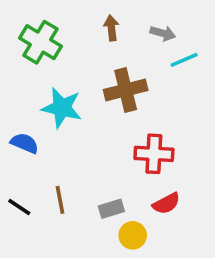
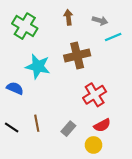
red cross: (154, 154) -> (95, 95), turned -35
gray rectangle: (111, 209) -> (68, 129), turned -32
yellow circle: (133, 235) -> (93, 145), moved

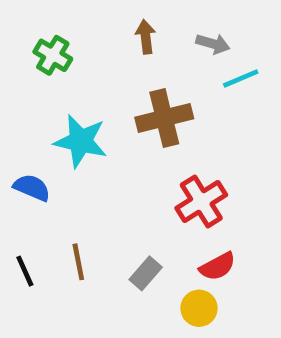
green cross: (25, 26) -> (53, 55), size x0.7
black line: (12, 128) -> (25, 271), turned 32

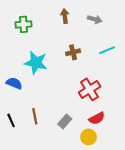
green cross: (53, 55) -> (23, 24), turned -35
cyan line: (241, 79) -> (107, 50), moved
brown cross: (164, 118) -> (73, 52), size x0.6

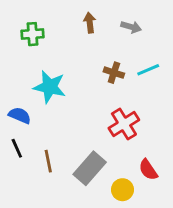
brown cross: (73, 52) -> (114, 73), moved, turned 32
red semicircle: (97, 118) -> (148, 170), moved, turned 84
black line: (11, 120) -> (17, 148), moved
gray rectangle: (65, 121) -> (90, 168), size x1.6

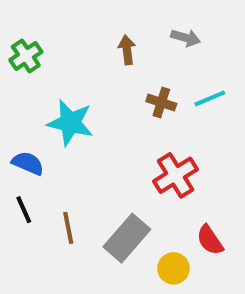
brown arrow: (90, 23) -> (127, 50), moved
green cross: (33, 34) -> (26, 56), moved, turned -30

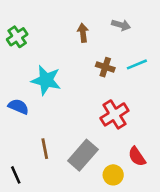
black line: (24, 210) -> (16, 175), moved

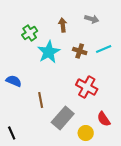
green cross: (17, 37) -> (30, 33), moved
cyan star: (46, 80) -> (49, 52), moved, turned 30
red cross: (114, 114) -> (87, 87), turned -30
brown line: (45, 149) -> (41, 100), moved

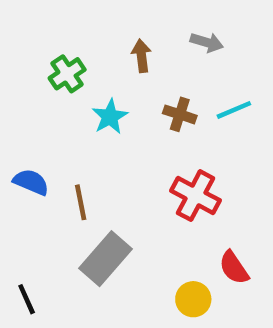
cyan star: (49, 52) -> (110, 117), size x0.7
brown line: (41, 100) -> (81, 202), moved
gray rectangle: (63, 118) -> (105, 259), moved

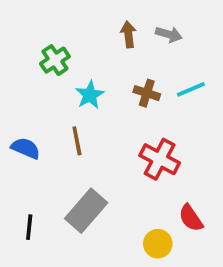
brown arrow: (141, 56) -> (128, 34), moved
brown line: (81, 202) -> (77, 141), moved
black line: (27, 299) -> (29, 227), moved, turned 30

